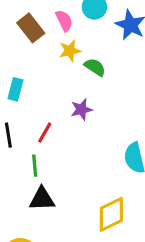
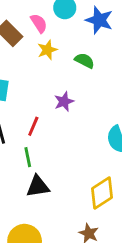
green semicircle: (95, 67) -> (84, 61), moved

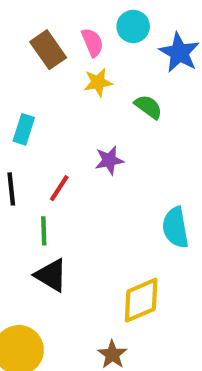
black triangle: (38, 186) -> (51, 275), turned 30

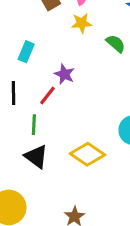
purple star: (109, 160) -> (64, 74), moved, turned 30
yellow diamond: (141, 300) -> (87, 154), moved, turned 52

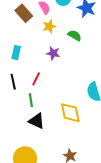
purple star: (64, 74) -> (53, 53), moved
yellow diamond: (87, 154) -> (70, 113), turned 55

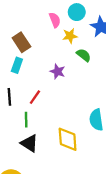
brown rectangle: (24, 13) -> (21, 42), moved
yellow star: (49, 26) -> (70, 36), moved

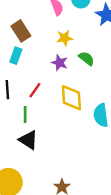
yellow star: (70, 36) -> (65, 38), moved
green semicircle: (84, 55) -> (86, 58), moved
yellow diamond: (68, 139) -> (71, 98), moved

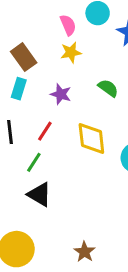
yellow star: (65, 38) -> (71, 52), moved
purple star: (60, 63) -> (61, 94), moved
green line: (25, 114) -> (34, 162), turned 35

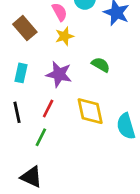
brown rectangle: (24, 57) -> (25, 28), moved
purple star: (61, 94) -> (59, 74), size x1.4
black triangle: (39, 194) -> (31, 177), moved

